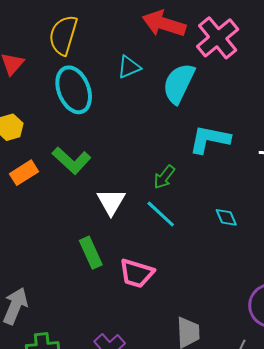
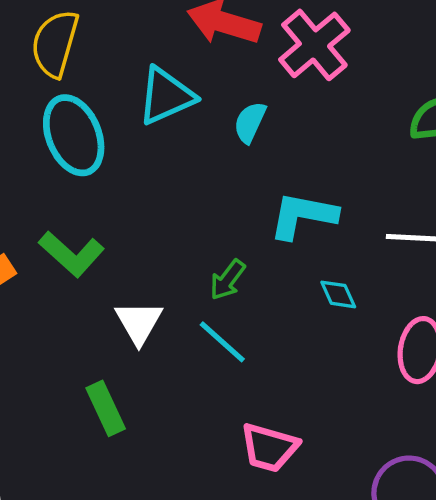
cyan triangle: (129, 67) -> (166, 96), size x1.5
cyan semicircle: (179, 83) -> (250, 122), size x0.6
cyan diamond: (226, 217) -> (338, 294), moved
pink trapezoid: (137, 273) -> (269, 448), moved

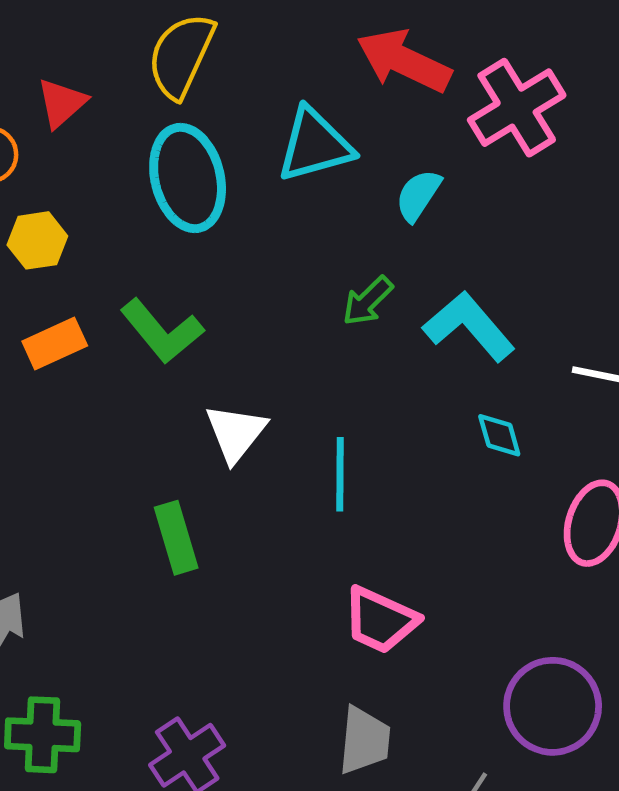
cyan L-shape: (303, 216) -> (469, 326), turned 30
green arrow: (227, 280) -> (368, 301), moved
cyan line: (222, 342) -> (340, 474), turned 40

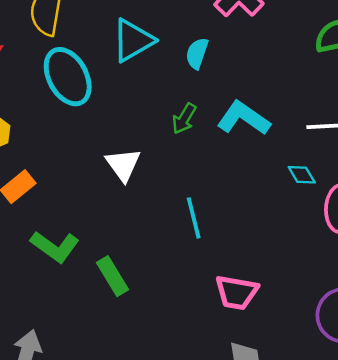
green L-shape: (162, 331) -> (55, 247), moved
white triangle: (236, 433) -> (123, 165), moved
cyan diamond: (499, 435) -> (302, 175), moved

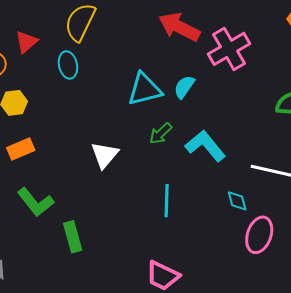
cyan triangle: (133, 40) -> (145, 89), moved
cyan ellipse: (68, 77) -> (68, 65), moved, size x0.6
cyan line: (194, 218) -> (167, 201), moved

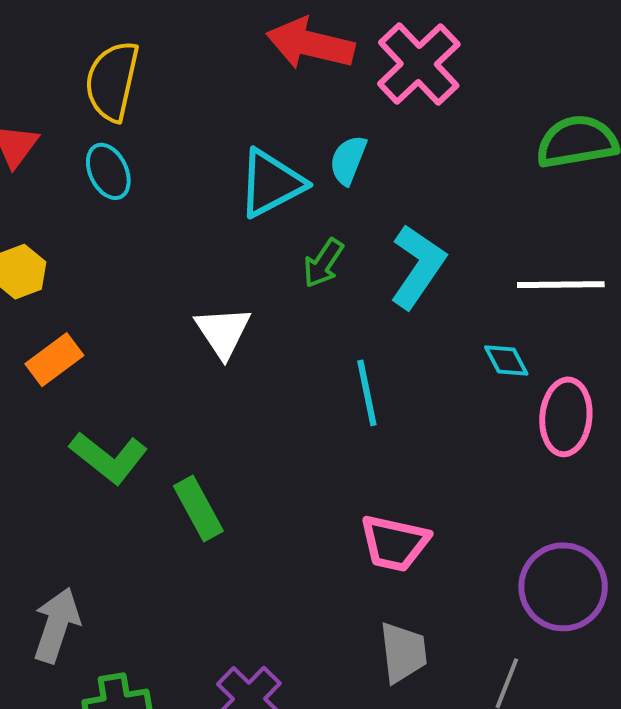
cyan L-shape: (205, 146) -> (418, 266), turned 87

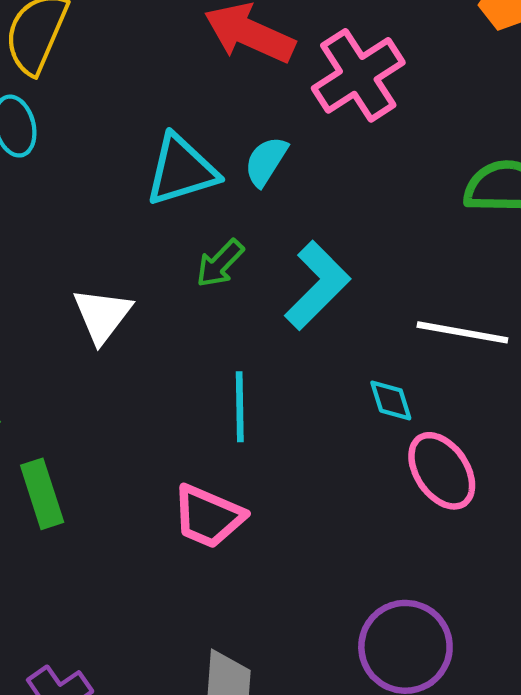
pink ellipse: (566, 417) -> (442, 471), turned -50
pink trapezoid: (395, 543) -> (208, 516), moved

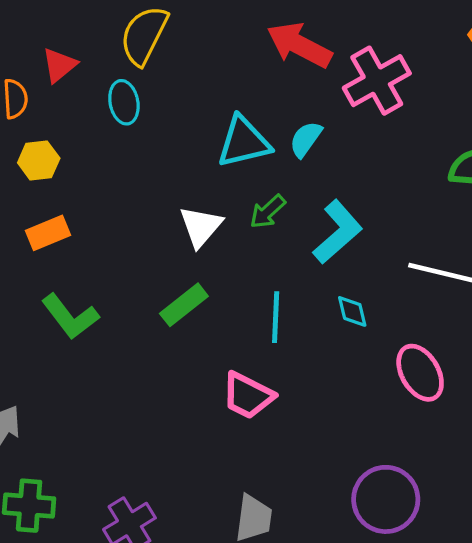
white triangle: (102, 315) -> (201, 226), moved
cyan diamond: (391, 400) -> (352, 311), moved
green rectangle: (42, 494) -> (184, 305), moved, turned 66

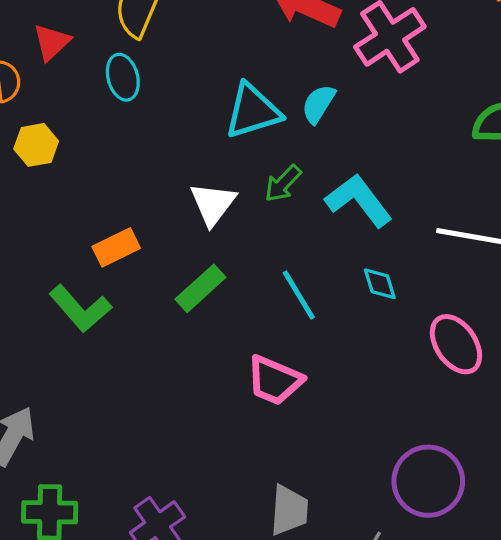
cyan L-shape: (338, 232) -> (359, 200), turned -82
orange rectangle: (48, 233) -> (116, 247), moved
cyan line: (276, 317) -> (299, 295), turned -30

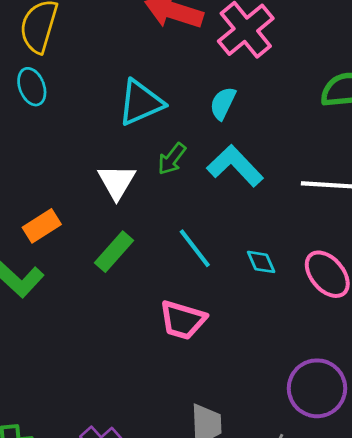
cyan semicircle: (318, 104) -> (223, 103), moved
cyan diamond: (380, 284) -> (261, 262), moved

